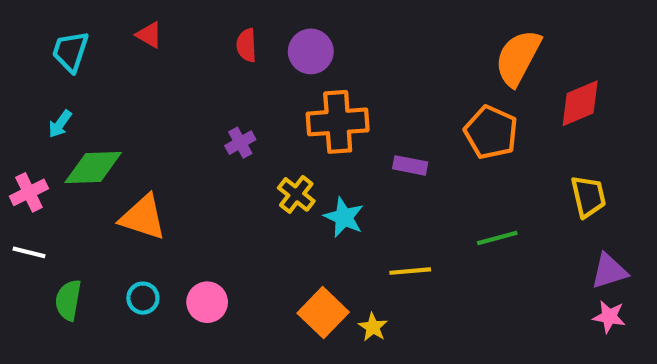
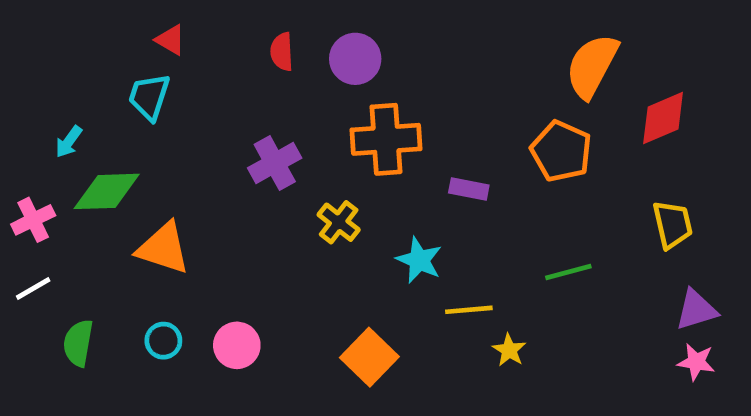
cyan trapezoid: (70, 51) -> (149, 97), moved
purple cross: (240, 143) -> (275, 163), size x1.5
cyan star: (344, 217) -> (419, 260), moved
white line: (29, 252) -> (33, 289), turned -44
yellow star: (373, 327) -> (509, 350), moved

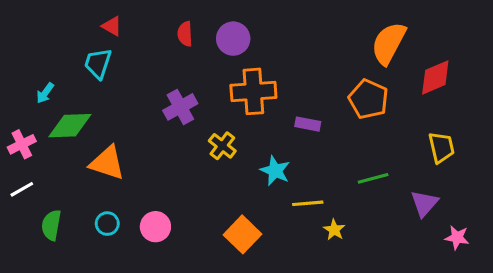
purple triangle: (696, 310) -> (424, 203), moved, turned -32

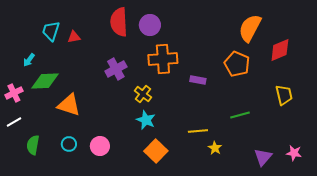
red triangle: (112, 26) -> (74, 37), moved, turned -40
red semicircle: (185, 34) -> (119, 22), size x1.8
cyan trapezoid: (98, 63) -> (51, 31), moved
cyan star: (275, 171) -> (146, 120), moved
purple triangle: (424, 203) -> (263, 157), moved

